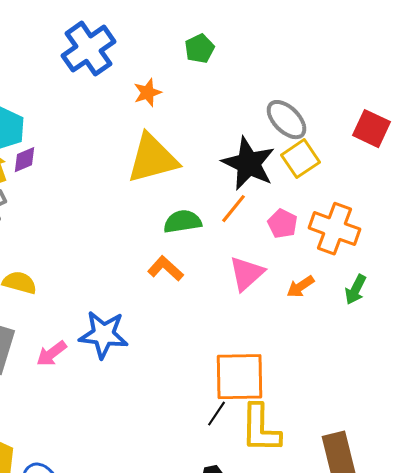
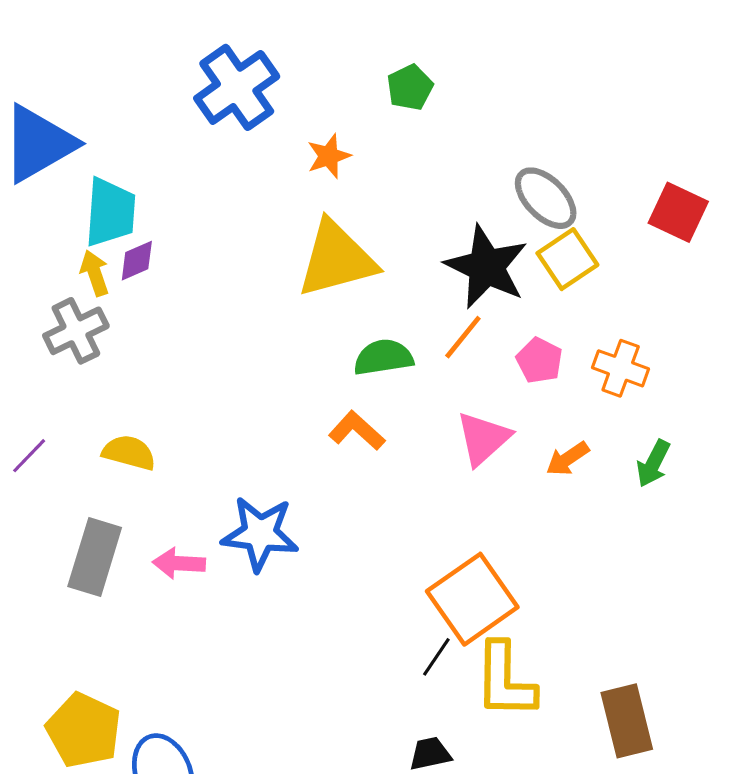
orange cross: (334, 229) -> (621, 368), size x0.7
pink arrow: (52, 354) -> (179, 563), turned 40
orange square: (240, 377) -> (472, 599), turned -34

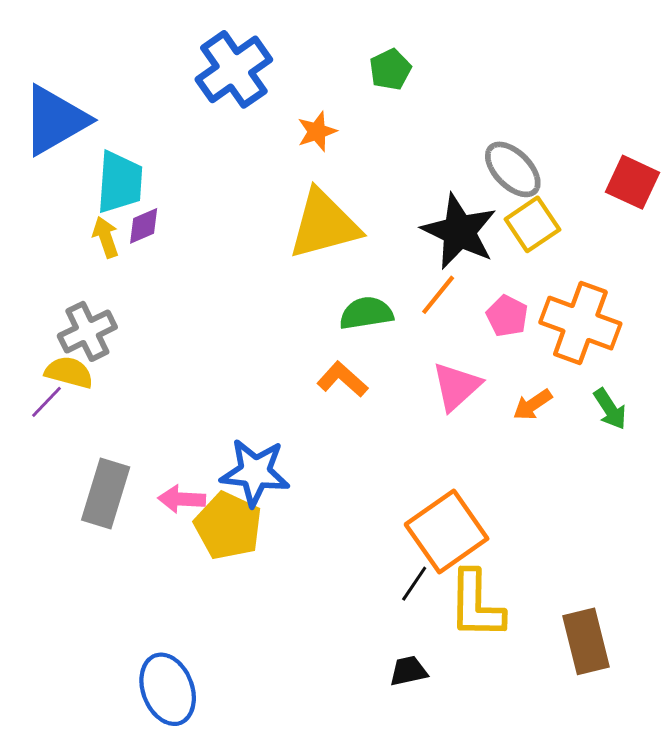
gray cross: (76, 331) -> (87, 331), moved
orange cross: (621, 368) -> (580, 323), size x1.6
yellow semicircle: (129, 453) -> (69, 372), moved
green arrow: (653, 463) -> (610, 409), turned -60
yellow pentagon: (84, 730) -> (228, 526), moved

